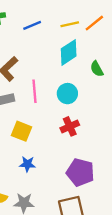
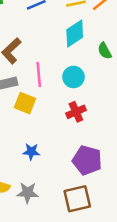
yellow square: (22, 131) -> (25, 103), moved

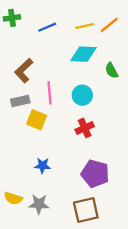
cyan diamond: (75, 33) -> (83, 54), turned 36

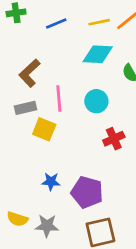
red cross: (85, 128) -> (114, 139), moved
purple pentagon: (95, 174) -> (87, 192), moved

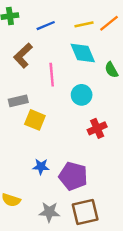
cyan diamond: (98, 54) -> (83, 53), turned 64
brown L-shape: (29, 73) -> (23, 55), moved
pink line: (59, 99) -> (52, 75), moved
gray star: (47, 226) -> (49, 212), moved

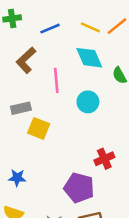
yellow line: (84, 24) -> (90, 27), turned 36
red cross: (97, 128) -> (104, 159), moved
blue star: (41, 167) -> (17, 178), moved

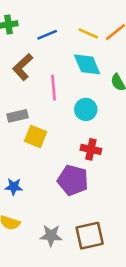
red cross: (104, 159) -> (91, 149), moved, turned 36
purple pentagon: (79, 188) -> (73, 180), moved

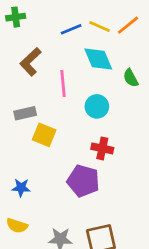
blue line: (47, 35) -> (71, 29), moved

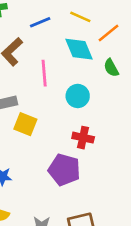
orange line: (128, 25) -> (108, 33), moved
blue line: (71, 29) -> (40, 22), moved

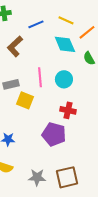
pink line: (44, 73) -> (40, 77), moved

